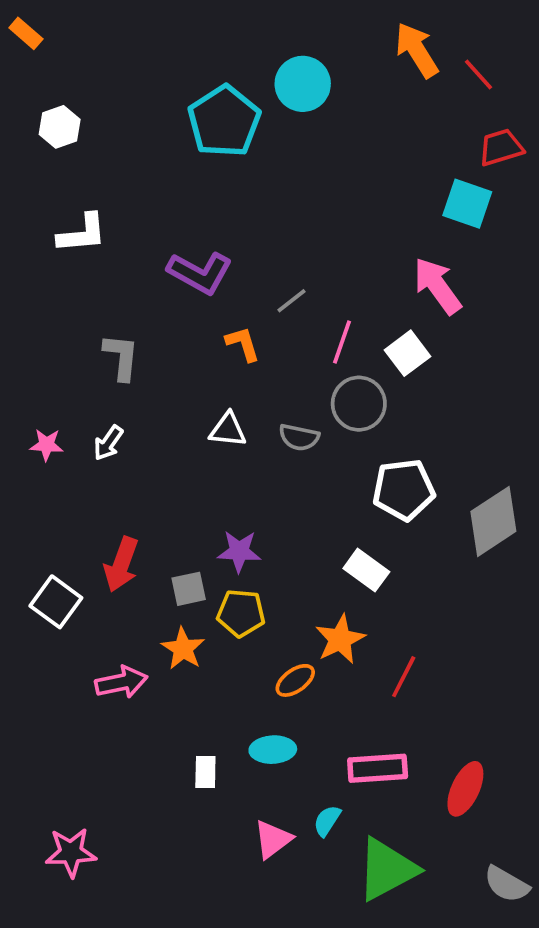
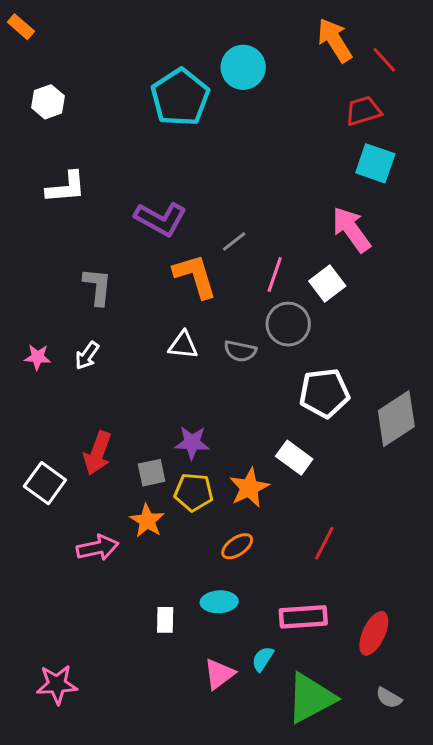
red trapezoid: (501, 147) -> (363, 111), moved
orange L-shape: (243, 344) -> (195, 276), size x1.6
orange star: (340, 639) -> (249, 488), moved
gray semicircle: (507, 884) -> (389, 698), moved, size x0.7

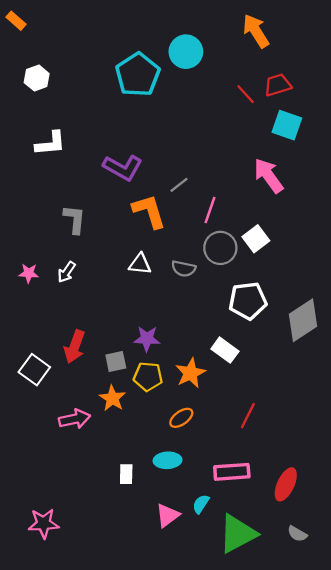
red line: (384, 60) -> (246, 94), moved
white square: (327, 283) -> (256, 239), moved

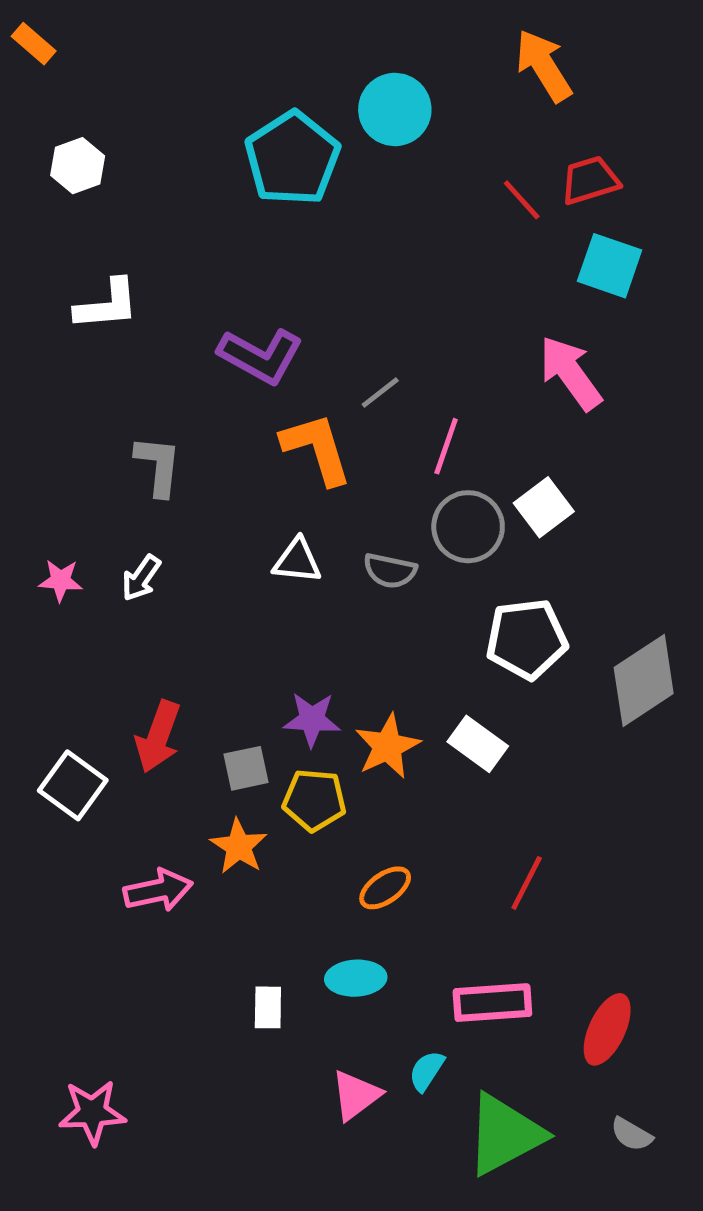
orange star: (190, 373) -> (388, 746), moved

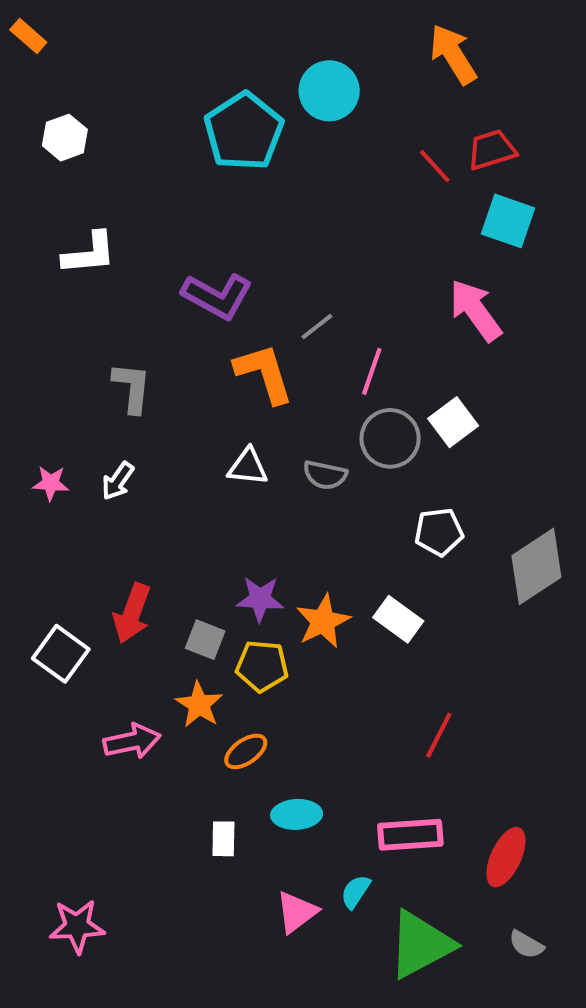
white pentagon: (527, 639) -> (439, 532), size x0.7
gray square: (246, 768) -> (205, 640), turned 33
orange ellipse: (385, 888) -> (246, 751), moved

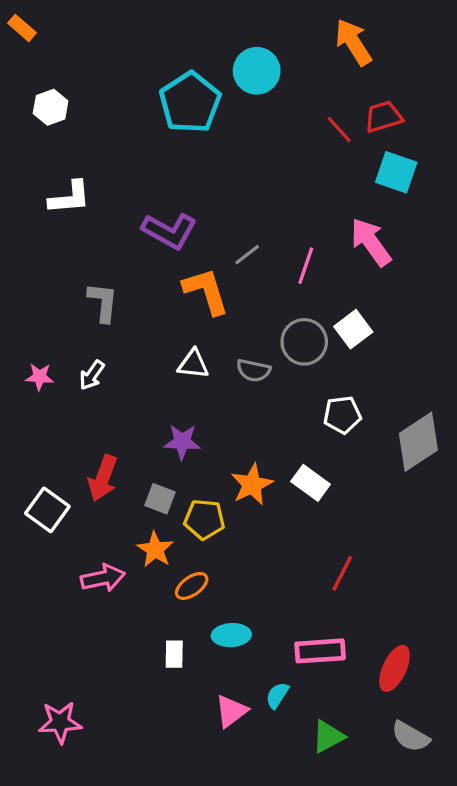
pink line: (372, 371) -> (306, 266), moved
purple star: (260, 599) -> (182, 442), moved
green triangle: (421, 945) -> (328, 737), size x0.6
gray semicircle: (526, 945) -> (410, 737), size x1.4

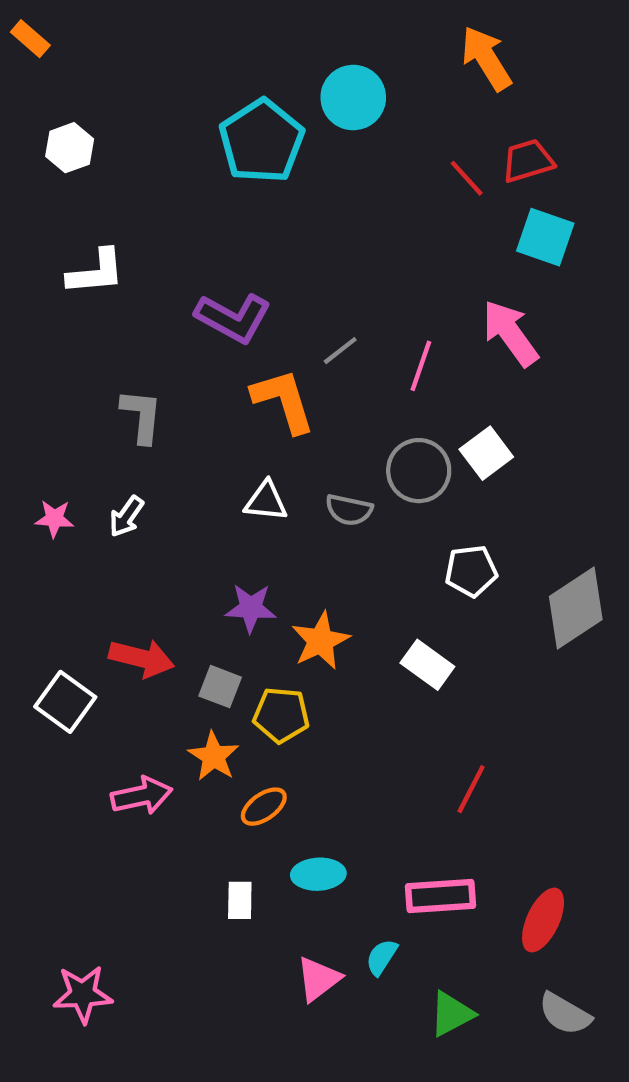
red arrow: (103, 478) -> (142, 658), turned -96
orange star: (252, 484) -> (321, 641), moved

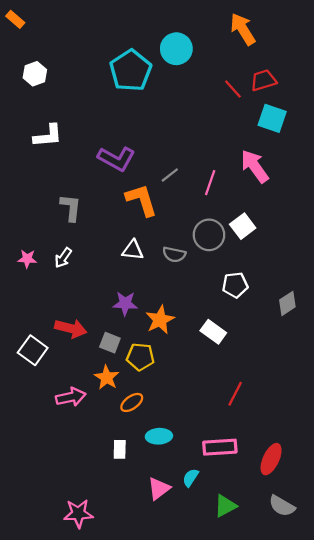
gray diamond: (576, 608) -> (287, 303), size x0.6
pink star: (83, 994) -> (78, 514), moved

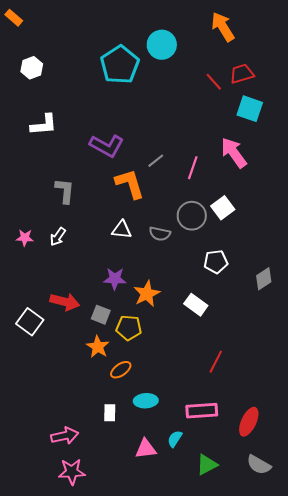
pink arrow: (71, 397) -> (65, 436), moved
pink triangle: (159, 488) -> (146, 449), turned 30

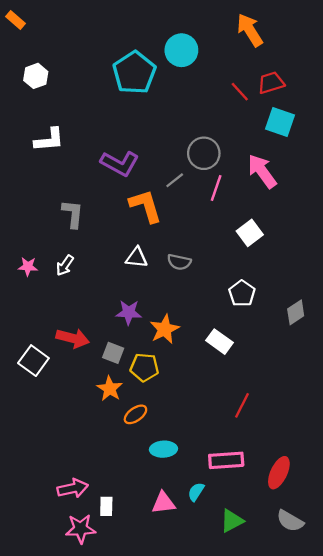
gray circle: (192, 216) -> (204, 153), moved
white pentagon: (216, 262) -> (242, 293), turned -30
white rectangle: (110, 413) -> (106, 506), moved

